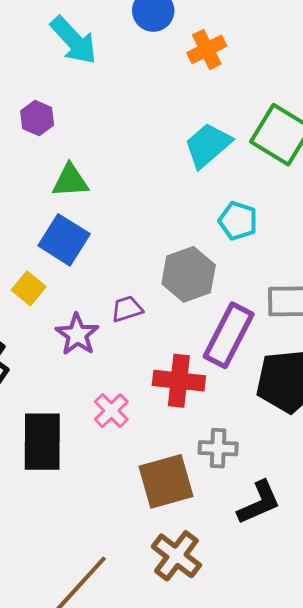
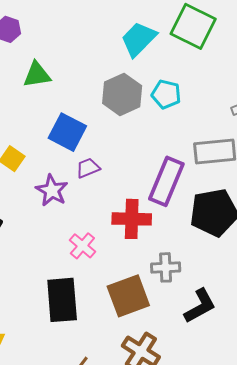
blue square: (64, 240) -> (67, 132), moved
gray hexagon: (189, 274) -> (122, 94), moved
black rectangle: (42, 442) -> (62, 300), moved

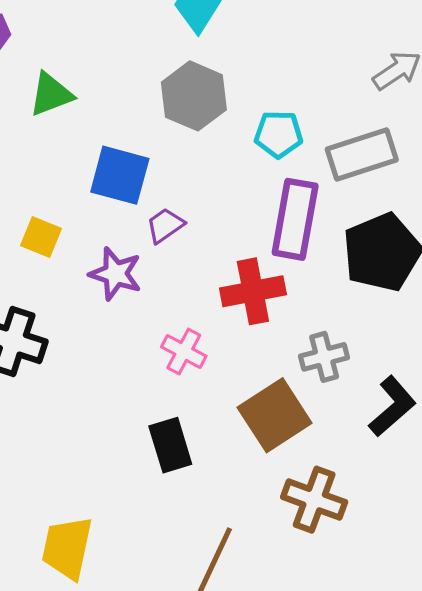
cyan pentagon: (166, 94) -> (279, 134), moved
black rectangle: (62, 300) -> (170, 445), size x0.7

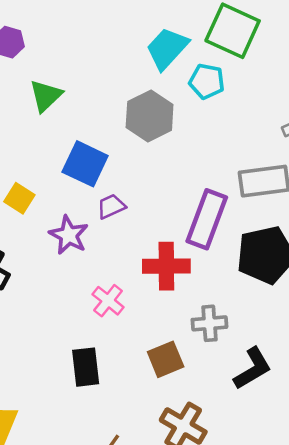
green triangle: (51, 94) -> (46, 96), turned -33
cyan pentagon: (279, 134) -> (207, 81), moved
brown square: (275, 415) -> (166, 359), size x0.7

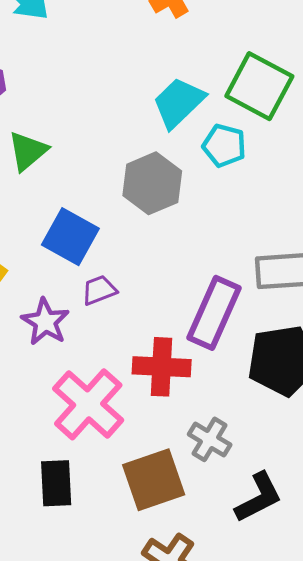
pink cross: (108, 301) -> (88, 404), size x1.8
gray cross: (209, 323) -> (210, 439), turned 32
brown square: (166, 359) -> (154, 480), size x1.4

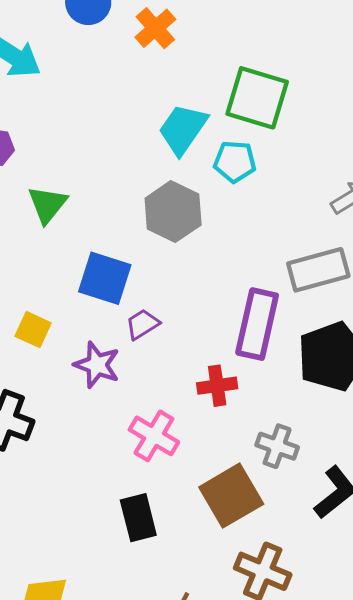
red cross: (162, 367) -> (217, 386), size x0.7
pink cross: (88, 404) -> (154, 436), size x0.7

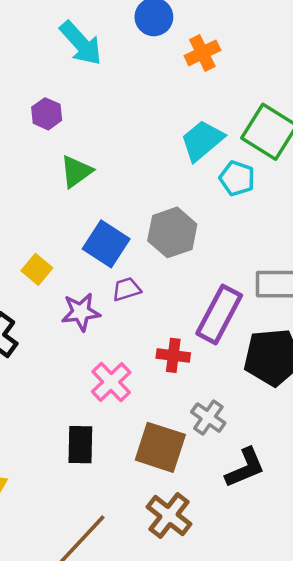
gray hexagon: (173, 212) -> (172, 232), moved
purple star: (97, 365) -> (81, 312), turned 30
brown square: (231, 496) -> (160, 447), turned 33

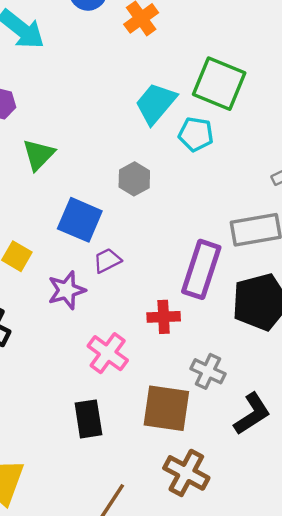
gray hexagon: (172, 232) -> (134, 179), moved, size x0.7

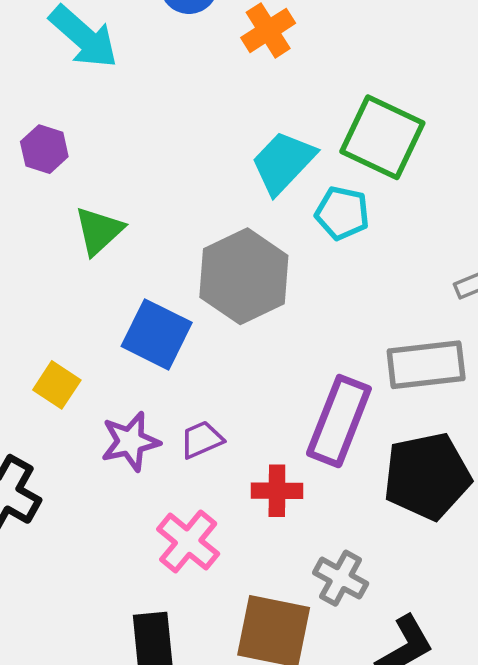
gray hexagon: (134, 179) -> (244, 276), size x1.8
purple trapezoid: (107, 260) -> (202, 440), moved

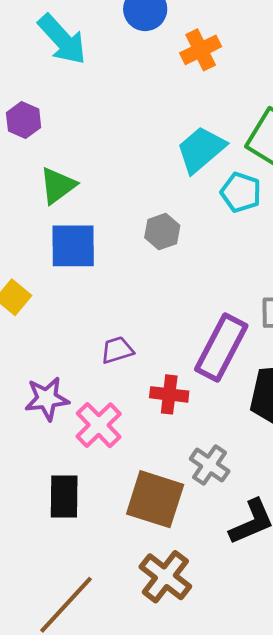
gray hexagon: (244, 276) -> (162, 232), size x0.5
blue square: (157, 334) -> (73, 246), moved, turned -33
purple star: (130, 442) -> (47, 399), moved

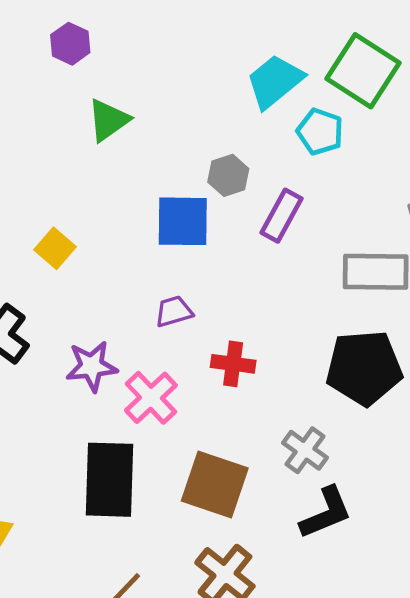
blue square: (73, 246) -> (183, 221), moved
purple rectangle: (221, 348) -> (282, 216), moved, size x0.7
gray cross: (210, 465) -> (305, 450), moved
black rectangle: (64, 497) -> (109, 480), size x1.5

